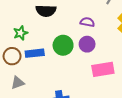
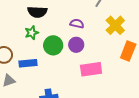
green star: (21, 33) -> (32, 33), moved
blue rectangle: (35, 53) -> (28, 63), moved

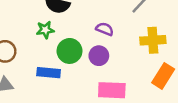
yellow cross: (115, 25) -> (153, 40), turned 30
blue rectangle: (28, 63) -> (49, 73), moved

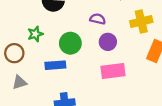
green star: (45, 30) -> (35, 34), moved
purple circle: (99, 56) -> (108, 42), moved

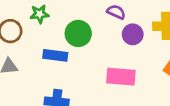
purple circle: (108, 42) -> (133, 34), moved

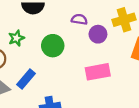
blue rectangle: (55, 55) -> (26, 79), moved, turned -42

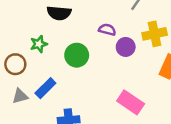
pink rectangle: (98, 72) -> (131, 102), moved, turned 40

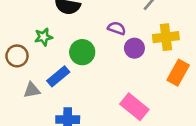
blue rectangle: (45, 88) -> (58, 76), moved
gray triangle: (20, 96) -> (32, 90), moved

